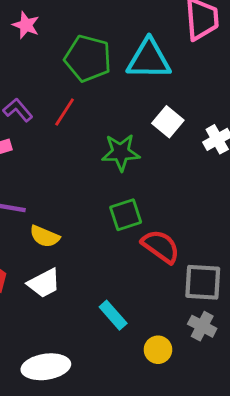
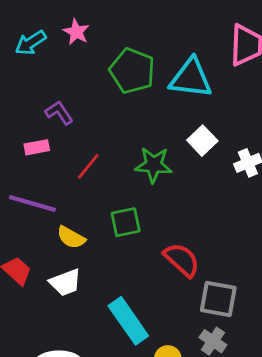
red line: (65, 112) -> (88, 166), moved
green square: (126, 215) -> (126, 222), moved
cyan rectangle: (113, 315) -> (128, 321), size x1.6

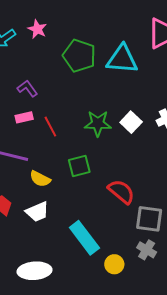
white square: (202, 141) -> (131, 122), moved
pink rectangle: (37, 147) -> (24, 117), moved
red line: (88, 166) -> (50, 127), turned -65

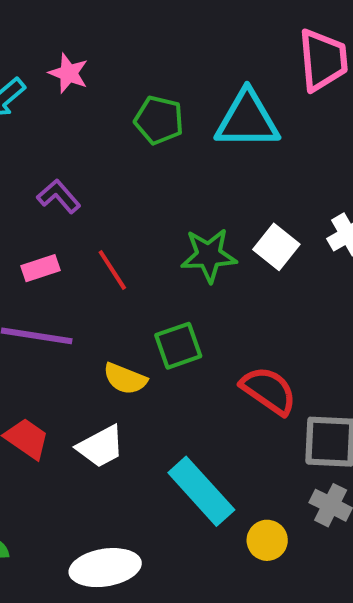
green pentagon: (79, 56) -> (159, 120), size x0.7
pink rectangle: (24, 117) -> (41, 268), moved
yellow semicircle: (40, 179) -> (125, 379), moved

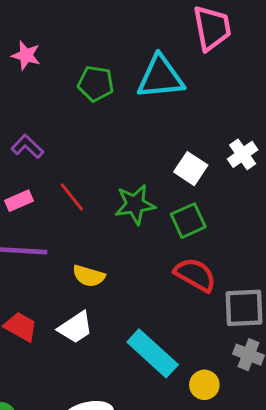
green star: (209, 255) -> (135, 204), moved
green square: (178, 346) -> (188, 221), moved

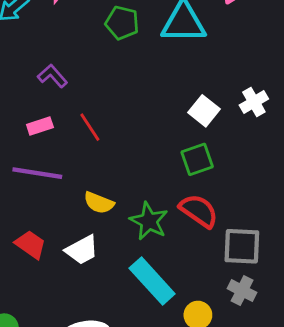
green star: (135, 204) -> (149, 221), moved, turned 30

